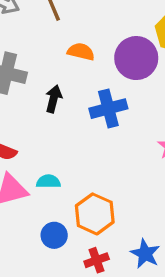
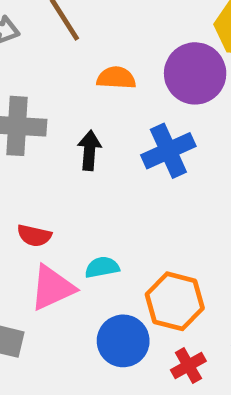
blue circle: (54, 235) -> (123, 341), size x1.4

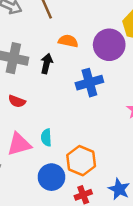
black arrow: (89, 150) -> (47, 63), moved
red semicircle: (34, 236) -> (17, 101), moved
cyan semicircle: (102, 267) -> (46, 138), turned -91

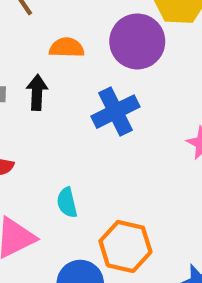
cyan semicircle: (46, 138) -> (67, 202), moved

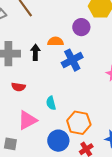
purple circle: (137, 41) -> (81, 27), size x0.7
orange semicircle: (67, 48) -> (55, 41), moved

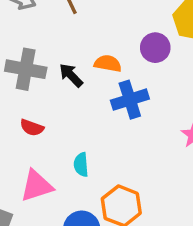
black arrow: (35, 52) -> (71, 75), turned -56

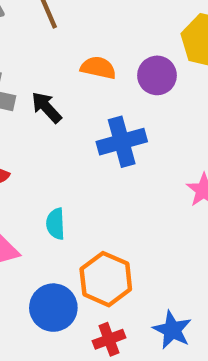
orange semicircle: (108, 63) -> (98, 68), moved

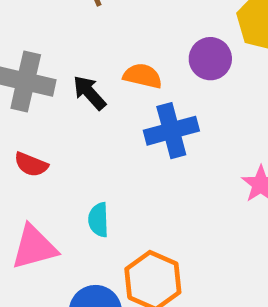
orange semicircle: (98, 68) -> (143, 76), moved

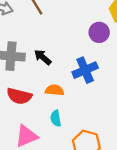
orange semicircle: (143, 76) -> (55, 90), moved
red semicircle: (31, 164) -> (19, 96), size x1.5

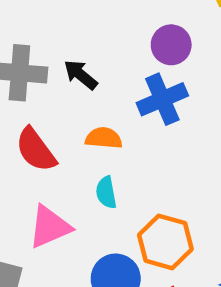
purple circle: (99, 32) -> (171, 45), moved
red semicircle: (19, 96) -> (36, 150), turned 40

